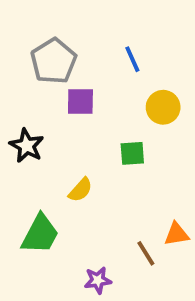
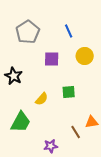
purple square: (80, 101) -> (52, 59), moved
green square: (132, 153) -> (69, 92), moved

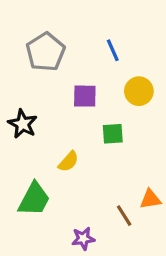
green square: (69, 92) -> (113, 134), moved

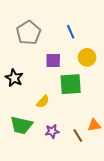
green square: (113, 134) -> (71, 84), size x1.6
green trapezoid: (34, 199) -> (21, 125), turned 75
purple star: (83, 239) -> (52, 131), moved

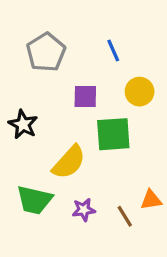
yellow semicircle: (43, 102) -> (69, 162), size x1.6

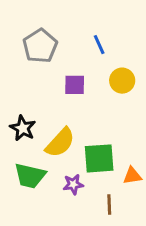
black star: (23, 124) -> (23, 128), moved
green square: (113, 134) -> (99, 158), moved
brown line: (125, 216) -> (109, 204), moved, turned 30

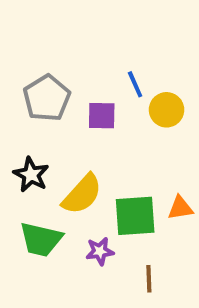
blue line: (99, 45) -> (135, 84), moved
gray pentagon: (40, 46) -> (47, 98), moved
orange triangle: (132, 176) -> (180, 208), moved

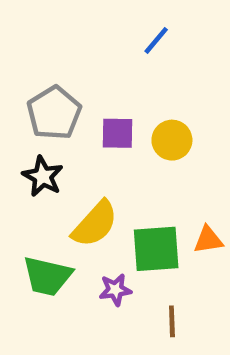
blue line: (135, 84) -> (156, 40), moved, turned 64
yellow circle: (167, 110) -> (172, 140), moved
black star: (31, 175) -> (43, 176), moved

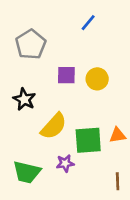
gray pentagon: (54, 113) -> (31, 44), moved
green trapezoid: (47, 276) -> (27, 172), moved
brown line: (172, 321) -> (118, 181), moved

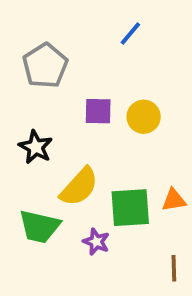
purple star: (65, 163) -> (96, 242), turned 30
green trapezoid: (27, 172) -> (39, 227), moved

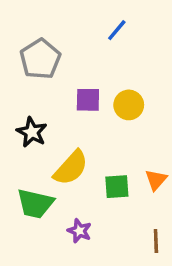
orange triangle: (174, 200) -> (156, 180), turned -40
green square: (130, 208) -> (117, 187), size x0.7
purple star: (96, 242) -> (79, 231), moved

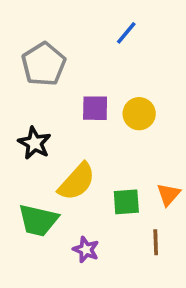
brown line: (156, 241) -> (156, 242), moved

